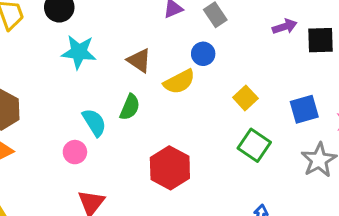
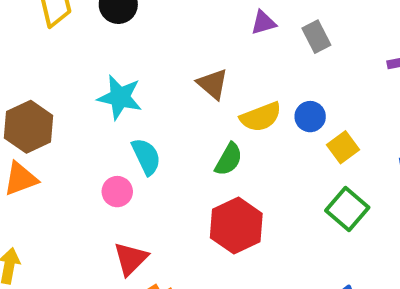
cyan star: (79, 52) -> (120, 97), moved
blue circle: (203, 54) -> (310, 117), moved
green semicircle: (130, 107) -> (229, 159), moved

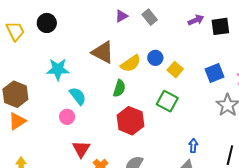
brown triangle: (213, 84) -> (103, 52), size x1.4
green square: (347, 209) -> (167, 101), moved

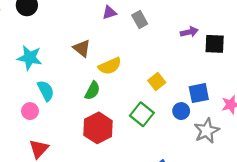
brown triangle: (103, 52) -> (82, 48), size x0.7
blue circle: (155, 58) -> (181, 111), moved

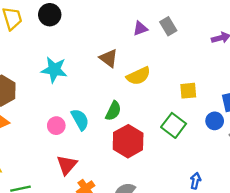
purple triangle: (109, 13) -> (140, 28), moved
yellow square: (157, 82) -> (188, 91), turned 35
cyan semicircle: (46, 91) -> (80, 120), moved
green semicircle: (92, 91) -> (113, 111), moved

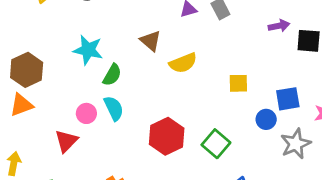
green semicircle: (113, 111) -> (112, 75), moved
green square: (174, 125) -> (216, 144), moved
red triangle: (67, 165) -> (66, 141), moved

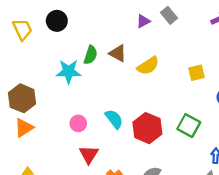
green semicircle: (112, 75) -> (91, 55), moved
cyan semicircle: (114, 108) -> (114, 119), moved
red triangle: (66, 141) -> (89, 154), moved

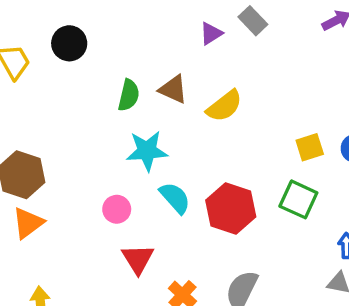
cyan star: (69, 72) -> (147, 151), moved
yellow square: (197, 73) -> (310, 147), moved

